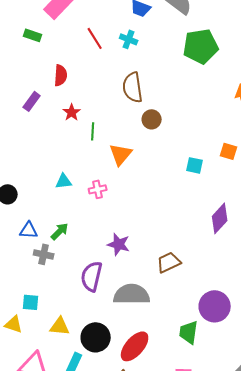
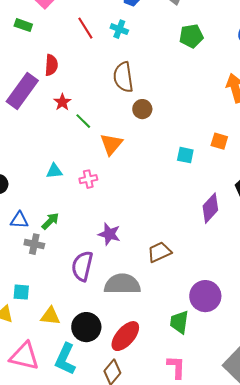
green pentagon: (201, 46) -> (191, 36), size x0.7
purple rectangle: (32, 101) -> (22, 91), size x1.8
green line: (93, 131) -> (83, 121), turned -48

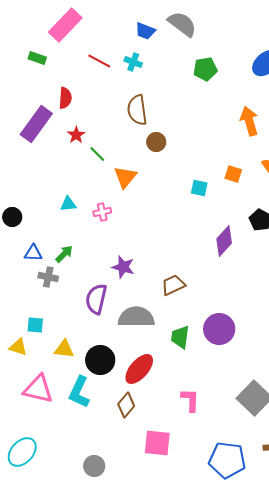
red line: (85, 28) -> (99, 61), turned -30
green trapezoid: (179, 322) -> (180, 337), moved

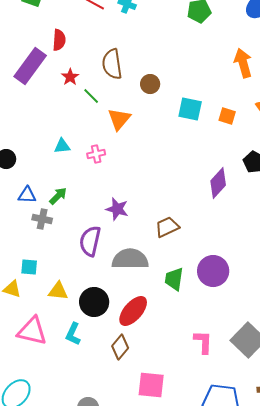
brown semicircle: (137, 110) -> (112, 64), moved
cyan square: (199, 188) -> (190, 109), moved, size x1.4
cyan L-shape: (79, 392) -> (73, 334), size x0.7
pink L-shape: (190, 400) -> (203, 342), moved

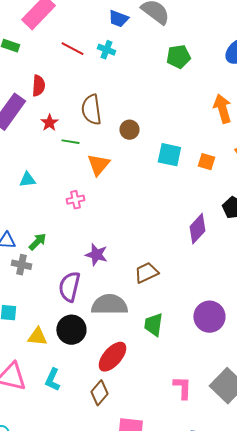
green line: (91, 96) -> (70, 142), turned -36
cyan triangle: (62, 146) -> (27, 180), moved
purple circle: (213, 271) -> (209, 317), moved
black circle: (94, 302) -> (71, 330), moved

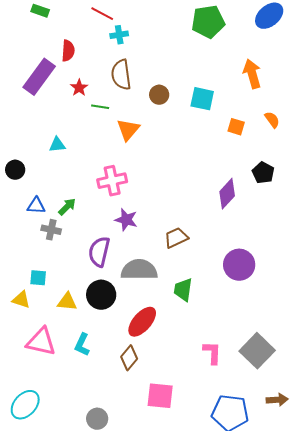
cyan cross: (106, 50) -> (119, 35), moved, turned -30
green pentagon: (178, 57) -> (208, 22), size x1.4
cyan square: (169, 155) -> (202, 99), moved
pink cross: (75, 200) -> (112, 181), moved, size x1.6
purple circle: (209, 317) -> (239, 265), moved

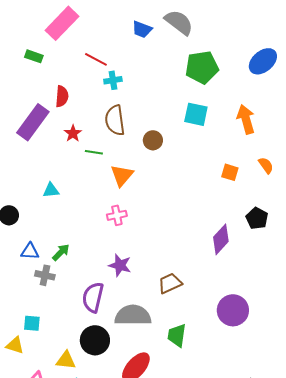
cyan square: (202, 99) -> (196, 114), moved
pink cross: (112, 181) -> (117, 215), moved, size x0.7
yellow triangle: (67, 302) -> (66, 360), moved

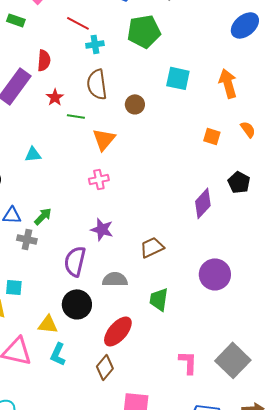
green pentagon: (202, 67) -> (144, 31), moved
gray semicircle: (133, 315) -> (115, 279), size x0.7

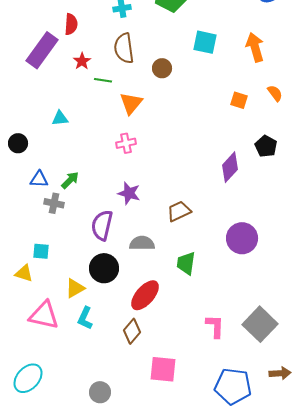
yellow triangle: (48, 324) -> (75, 288), turned -35

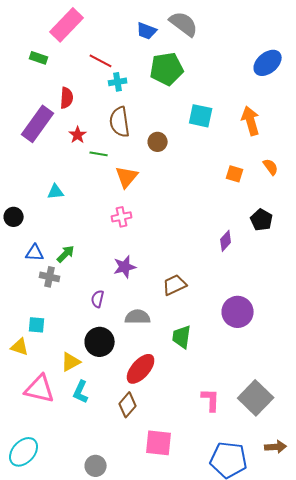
purple diamond: (230, 167) -> (226, 241), size x0.7
purple star: (129, 193) -> (125, 267), turned -30
purple semicircle: (102, 225) -> (98, 299), size x0.6

